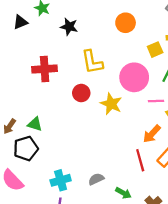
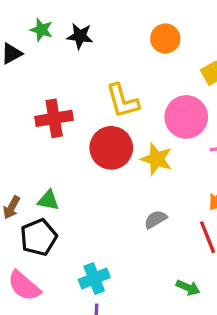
black star: (69, 27) -> (80, 36), moved
red circle: (81, 93) -> (111, 148), size x1.6
gray semicircle: (96, 179) -> (155, 219), moved

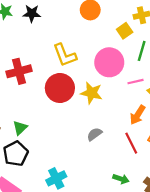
green triangle: (48, 200) -> (20, 128), turned -49

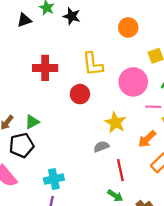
red circle: (60, 88) -> (80, 94), size x0.7
yellow star: (92, 93) -> (115, 123), moved
red line: (131, 143) -> (120, 170), moved

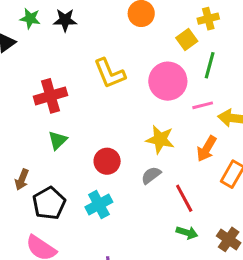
red circle: (80, 94) -> (107, 161), moved
green triangle: (32, 122) -> (58, 140), moved
cyan cross: (54, 179) -> (99, 204), moved

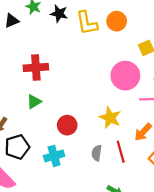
yellow L-shape: (110, 73) -> (87, 23), moved
gray semicircle: (151, 175) -> (97, 153), moved, turned -56
red line: (184, 198) -> (121, 152), moved

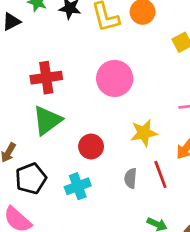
pink circle: (125, 76) -> (115, 78), moved
green triangle: (34, 102) -> (47, 120), size x1.6
yellow star: (110, 118) -> (144, 133), turned -30

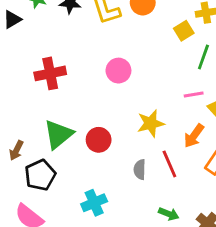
pink circle: (115, 78) -> (118, 71), size x0.7
green triangle: (47, 120) -> (58, 134), moved
cyan cross: (78, 186) -> (94, 203), moved

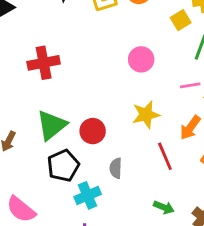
pink circle: (118, 71) -> (141, 59), moved
gray semicircle: (140, 169) -> (116, 168), moved
black pentagon: (40, 175) -> (63, 166), moved

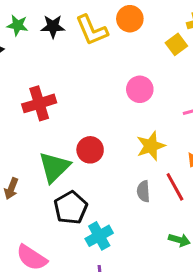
red circle: (93, 131) -> (90, 150), moved
gray semicircle: (116, 168) -> (143, 191), moved

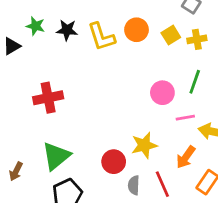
yellow square: (176, 44) -> (171, 35), moved
pink circle: (140, 89) -> (162, 93), moved
red circle: (90, 150) -> (114, 162), moved

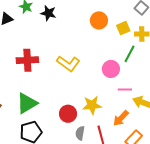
yellow L-shape: (101, 37) -> (68, 63), moved, turned -45
green line: (195, 82) -> (130, 54), moved

